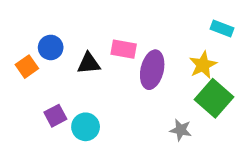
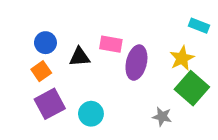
orange square: (27, 67) -> (41, 71), moved
purple square: (55, 116) -> (50, 104), size x1.5
cyan circle: (86, 127) -> (91, 114), moved

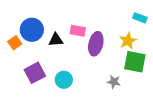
blue circle: (45, 43) -> (32, 30), size x1.5
orange square: (41, 71) -> (15, 43), moved
green square: (192, 88) -> (135, 62), turned -30

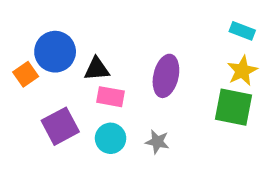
pink rectangle: (78, 31) -> (111, 97), moved
yellow star: (128, 41) -> (242, 71), moved
gray star: (114, 82) -> (157, 142), moved

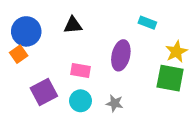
cyan rectangle: (242, 31) -> (147, 23), moved
blue circle: (55, 52) -> (26, 31), moved
black triangle: (97, 69) -> (73, 25), moved

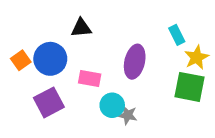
cyan rectangle: (147, 23) -> (177, 35), moved, turned 42
blue circle: (26, 31) -> (50, 59), moved
cyan circle: (81, 101) -> (112, 105), moved

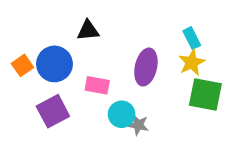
yellow star: (197, 57) -> (192, 62), moved

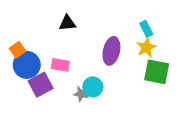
blue circle: (54, 64) -> (27, 65), moved
pink rectangle: (97, 85) -> (60, 65), moved
gray star: (138, 125) -> (81, 94), moved

